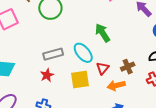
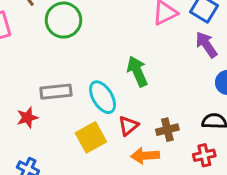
red star: (47, 75) -> (27, 118), moved
yellow square: (80, 80) -> (91, 137), turned -30

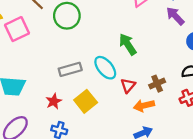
red star: (27, 118) -> (54, 101), moved
yellow square: (91, 137) -> (86, 101), moved

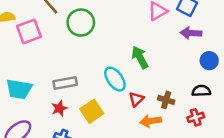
purple arrow: (175, 16) -> (191, 33), turned -48
gray rectangle: (70, 69) -> (65, 83), moved
brown cross: (157, 84) -> (166, 100), turned 35

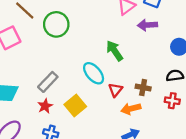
purple arrow: (191, 33) -> (147, 25), moved
gray rectangle: (65, 83) -> (48, 82), turned -30
red cross: (196, 117) -> (172, 101), turned 32

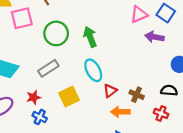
green circle: (56, 24) -> (56, 33), moved
green arrow: (115, 51) -> (90, 37), moved
red star: (45, 106) -> (34, 97), moved

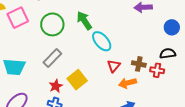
cyan ellipse: (93, 70) -> (102, 41), moved
red star: (34, 97) -> (56, 86), moved
red cross: (161, 113) -> (157, 70), moved

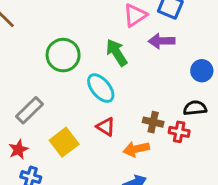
green arrow: (84, 21) -> (117, 53), moved
green circle: (52, 24) -> (63, 55), moved
red triangle: (114, 66) -> (106, 127), moved, turned -40
red star: (56, 86) -> (18, 150), moved

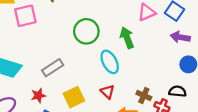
purple arrow: (162, 41) -> (180, 37), moved

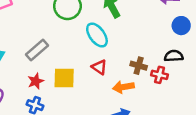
red star: (38, 96) -> (36, 81), moved
yellow square: (74, 97) -> (64, 78), turned 35

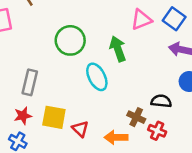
gray rectangle: (37, 50) -> (30, 82), turned -45
black semicircle: (174, 56) -> (161, 101), moved
red triangle: (99, 67) -> (80, 129), moved

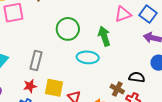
cyan ellipse: (97, 77) -> (88, 57), turned -60

